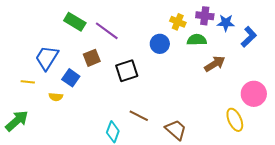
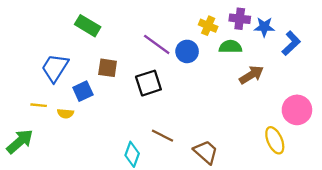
purple line: (107, 31) -> (157, 44), moved
brown square: (92, 58) -> (108, 68), turned 30
blue square: (71, 78) -> (83, 91), turned 30
yellow line: (28, 82) -> (39, 105), moved

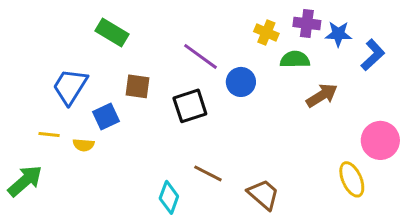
blue circle: (187, 51) -> (241, 82), moved

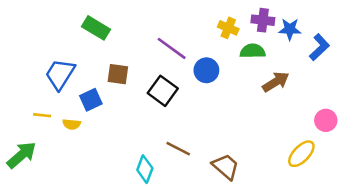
black square: (190, 106) -> (163, 91), turned -36
pink circle: (380, 140) -> (326, 120), size x0.7
yellow ellipse: (352, 179) -> (301, 154), turned 68

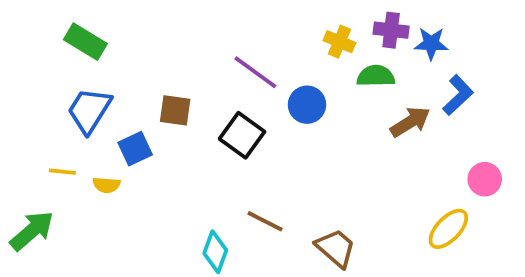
green rectangle: (96, 28) -> (85, 42), moved
blue L-shape: (319, 47) -> (458, 95), moved

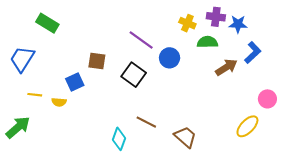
blue trapezoid: (89, 110) -> (22, 59), moved

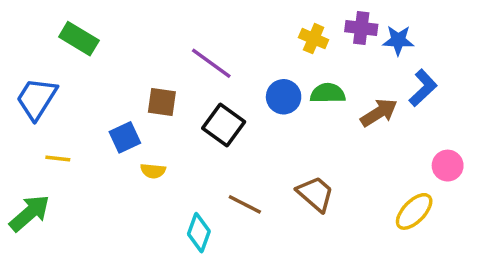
purple line: (141, 40) -> (211, 63), moved
green semicircle: (207, 42) -> (328, 93), moved
yellow semicircle: (59, 102) -> (153, 171), moved
brown trapezoid: (185, 137) -> (315, 194), moved

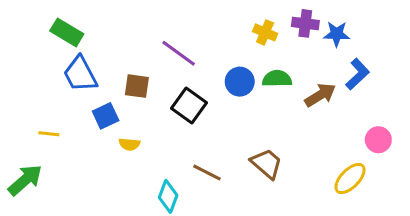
blue trapezoid: (37, 99) -> (80, 74), moved, turned -60

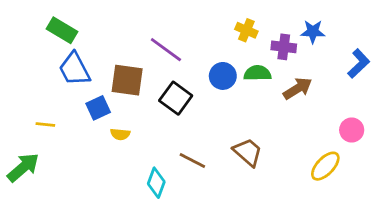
purple cross: (305, 23) -> (284, 47), moved
blue L-shape: (357, 74) -> (359, 63), moved
brown square: (137, 86) -> (127, 80), size x1.4

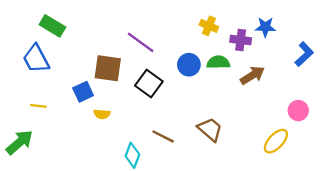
blue trapezoid: (74, 69) -> (36, 59), moved

